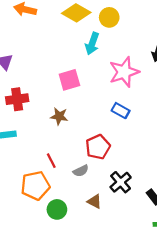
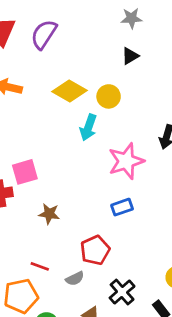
pink square: (69, 80) -> (25, 172), moved
blue rectangle: (121, 111) -> (122, 207), turned -48
red line: (51, 161) -> (40, 266), turned -42

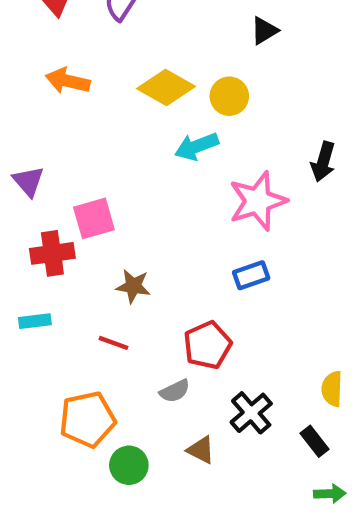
cyan arrow: (88, 127) -> (197, 146), turned 50
red line: (40, 266) -> (114, 343), moved

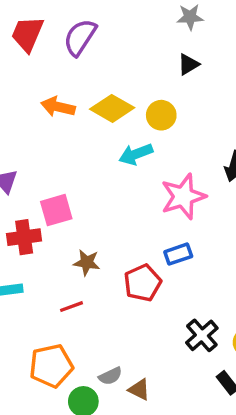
orange arrow: (68, 81) -> (58, 107), moved
red line: (114, 343) -> (71, 307), turned -40
red pentagon: (207, 345) -> (143, 283), moved
gray semicircle: (175, 391) -> (110, 376), moved
black cross: (251, 413) -> (202, 335), moved

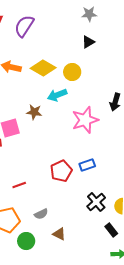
blue rectangle: (178, 254) -> (87, 165), moved
brown star: (87, 263) -> (34, 112), moved
gray semicircle: (110, 376) -> (41, 214), moved

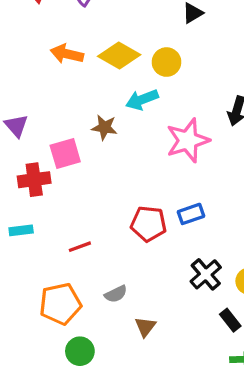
red pentagon: (61, 171) -> (149, 224), turned 30
brown triangle: (59, 234) -> (145, 327), turned 40
green circle: (26, 241) -> (80, 351), moved

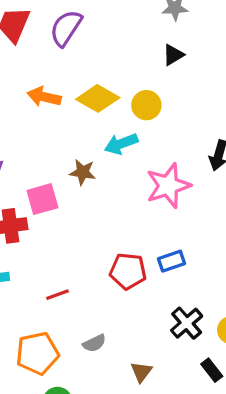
brown triangle: (145, 327) -> (141, 372), moved

